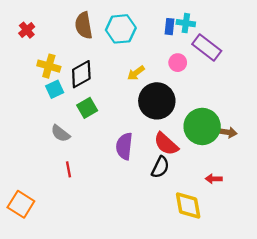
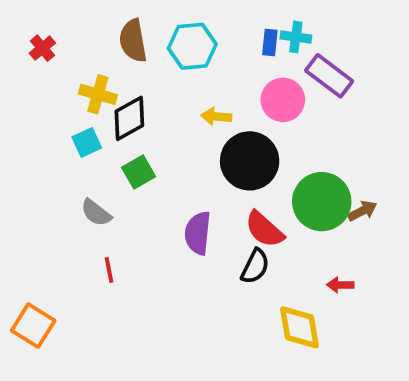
pink circle: (178, 63) -> (283, 100), size x1.5
yellow cross: (49, 66) -> (98, 94), moved
yellow arrow: (136, 73) -> (216, 117), turned 42
brown arrow: (228, 132) -> (362, 211), turned -36

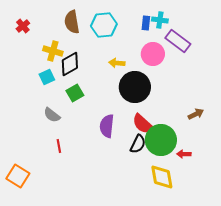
green circle: (322, 202) -> (161, 140), moved

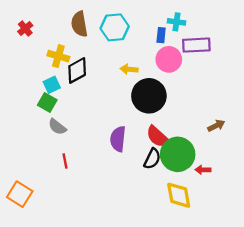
blue rectangle: (146, 23) -> (161, 35), moved
purple rectangle: (178, 41) -> (196, 45), turned -40
green square: (75, 93) -> (47, 102), moved, turned -30

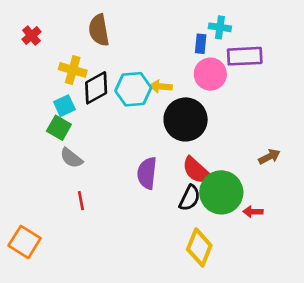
cyan hexagon: (115, 27) -> (133, 89), moved
yellow diamond: (179, 195) -> (199, 247), moved, turned 32

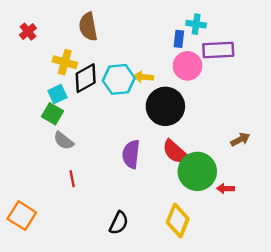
black semicircle: (190, 198) -> (119, 223), moved

